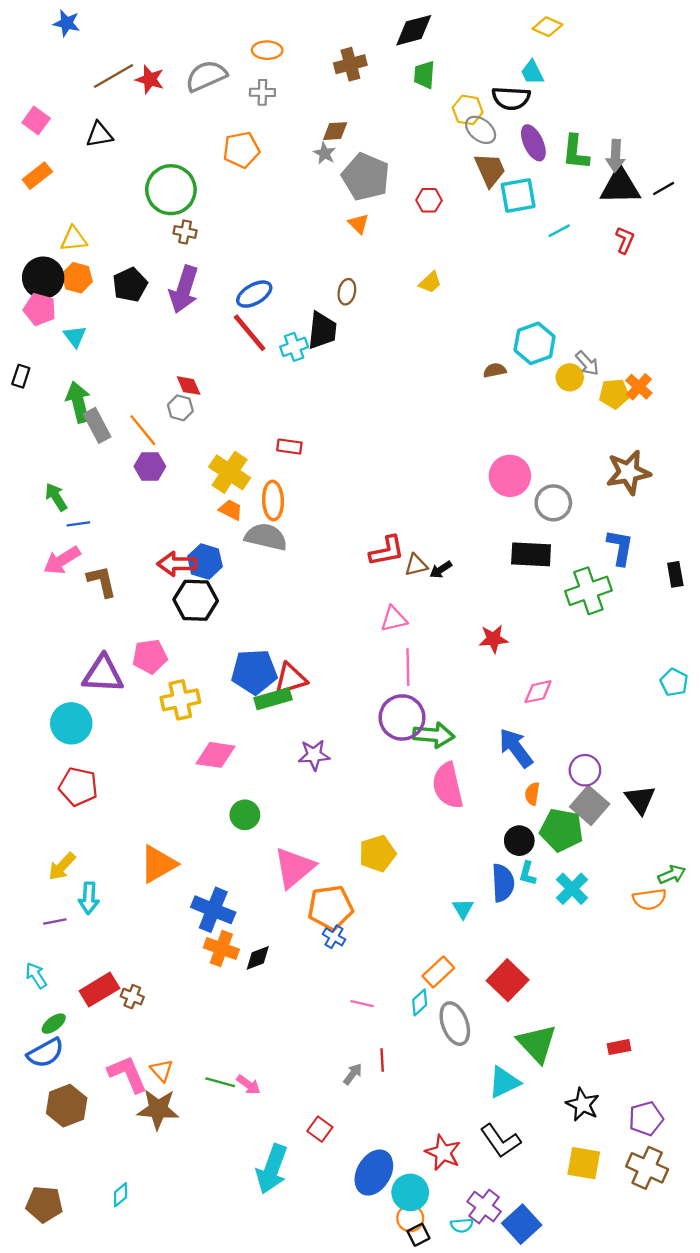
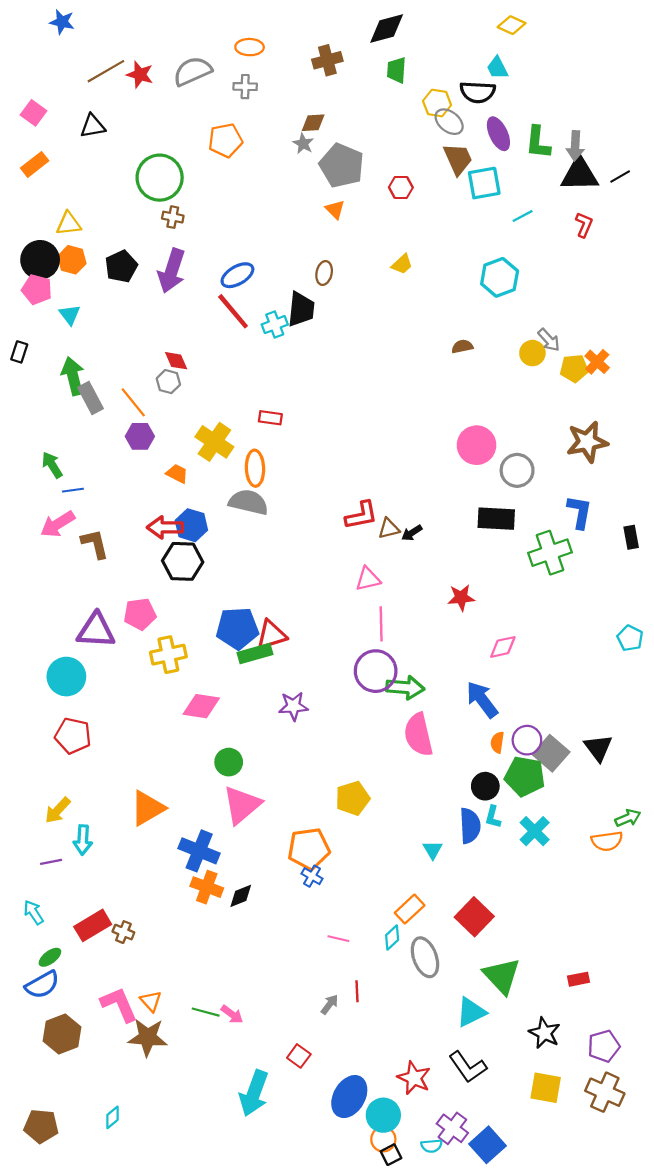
cyan hexagon: (535, 343) -> (500, 277), moved
orange trapezoid: (231, 510) -> (177, 474), moved
purple circle: (585, 770) -> (527, 740), moved
pink triangle: (294, 868) -> (242, 805), moved

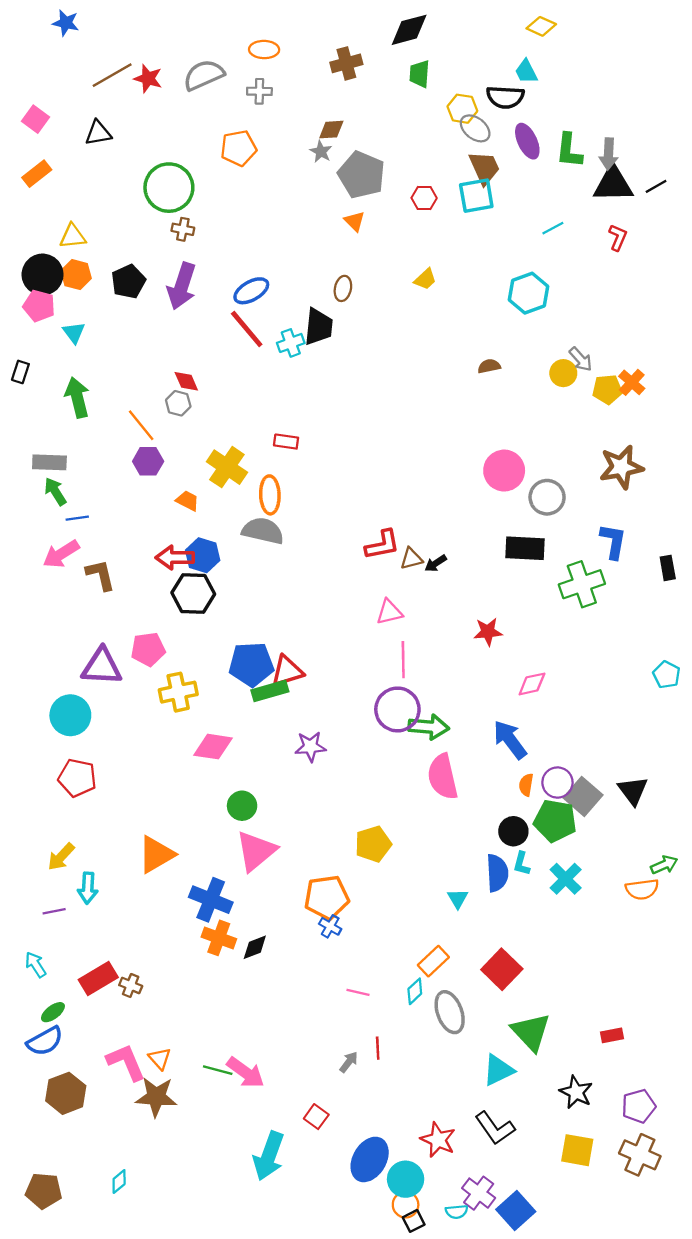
cyan square: (484, 183) -> (476, 196), moved
gray rectangle: (91, 398) -> (49, 462), moved, turned -60
pink arrow: (232, 1014) -> (245, 1072), size x1.6

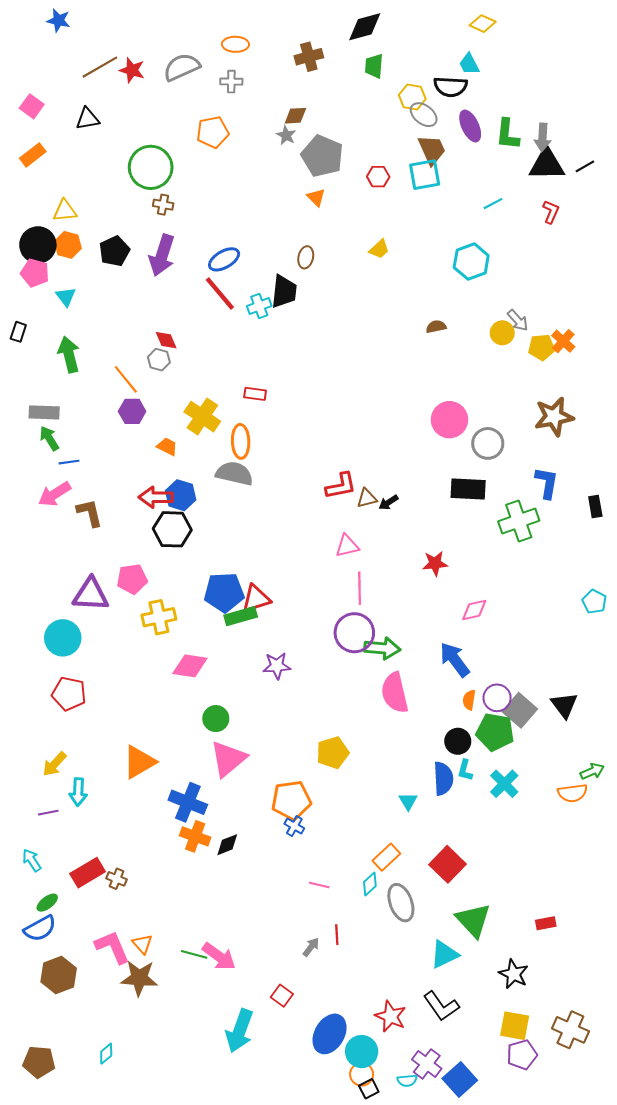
purple pentagon: (639, 1106) -> (522, 1055), moved

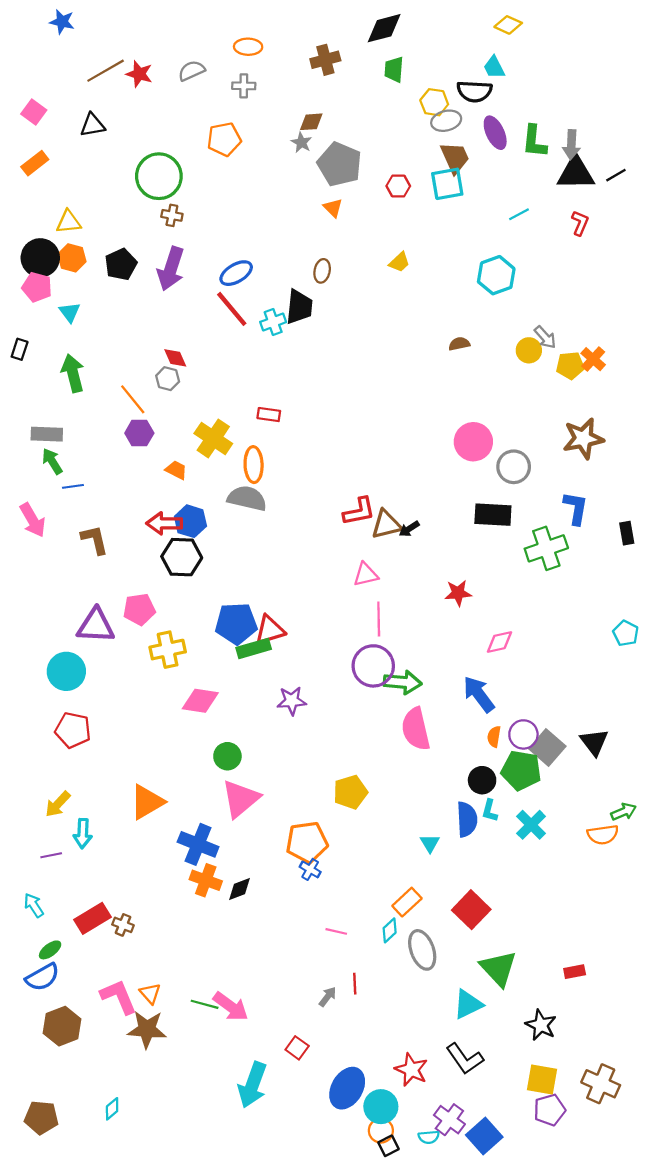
gray semicircle: (182, 67) -> (192, 71), size x0.7
gray ellipse: (424, 115) -> (446, 121), turned -52
pink arrow: (54, 494) -> (33, 520), moved, turned -88
brown triangle: (367, 498) -> (386, 524), size x1.4

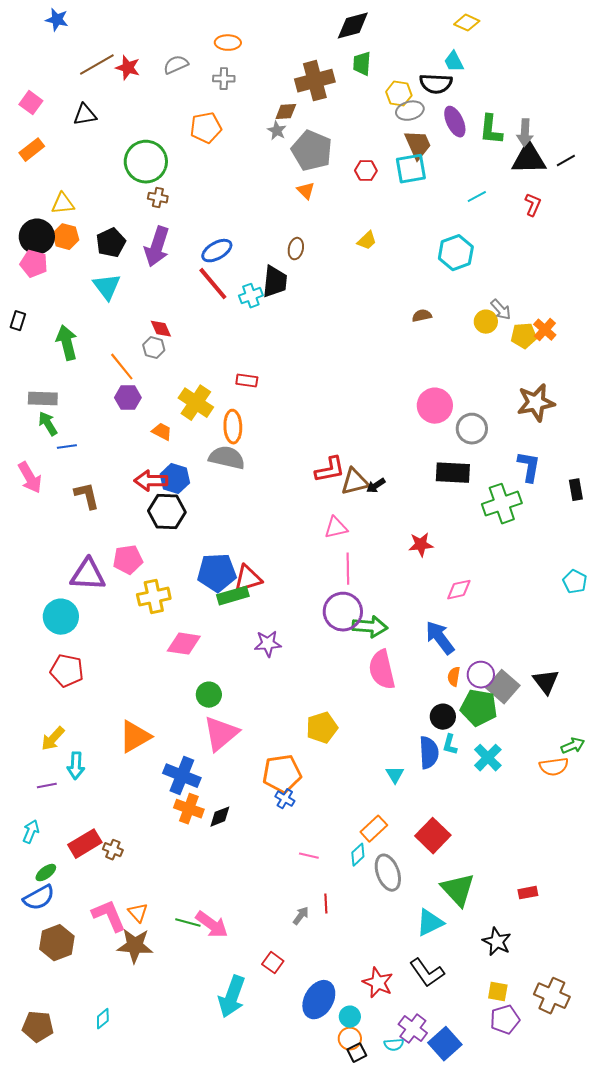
brown cross: (325, 60) -> (315, 81), moved, size x1.4
cyan triangle: (70, 312) -> (107, 287), moved, size x1.4
cyan arrow: (34, 905) -> (31, 832), turned 55
yellow square: (542, 1079) -> (498, 992), size x0.7
cyan circle: (381, 1107) -> (350, 1017), size x0.7

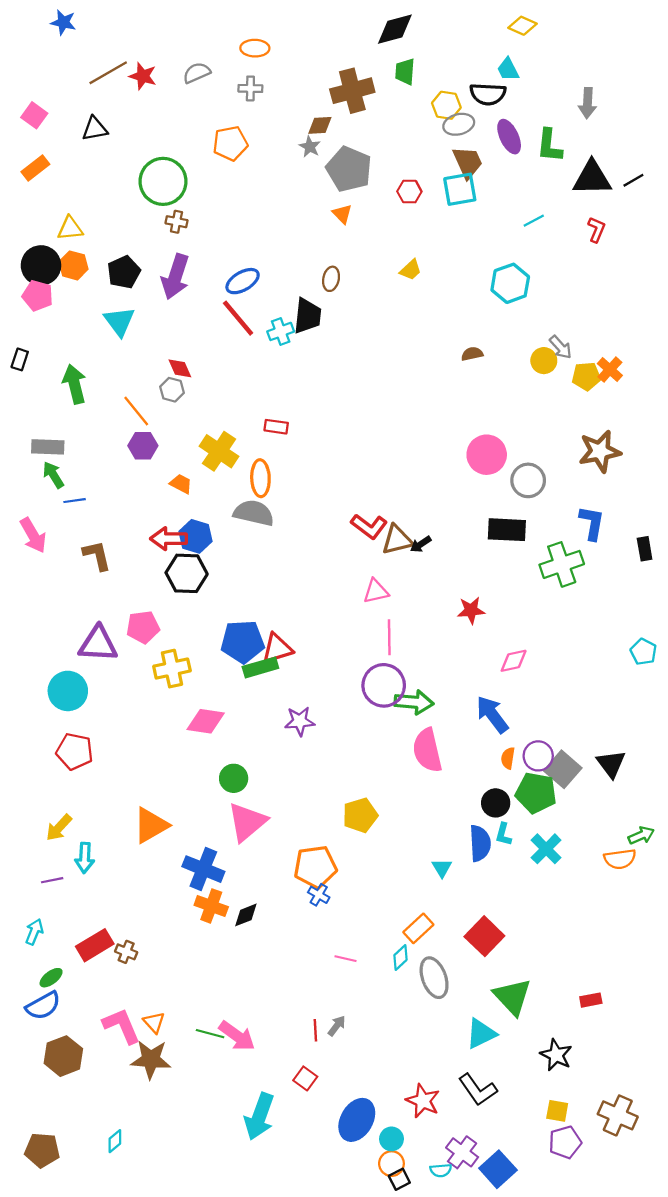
gray arrow: (525, 133) -> (587, 103), moved
red L-shape: (330, 470) -> (369, 526), turned 48
red line: (326, 904) -> (315, 1030), moved

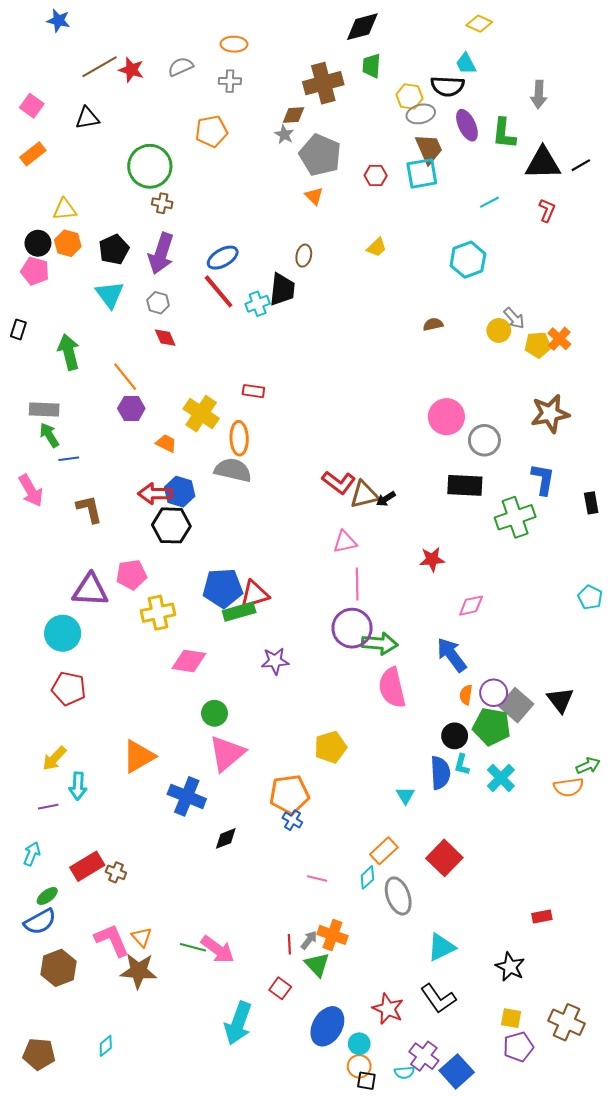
black circle: (41, 265) -> (38, 243), size x0.7
gray hexagon: (172, 390) -> (158, 303), moved
orange cross: (211, 906) -> (333, 935), moved
green triangle: (512, 997) -> (317, 965), moved, size x0.7
black square: (399, 1179) -> (366, 1081), turned 36

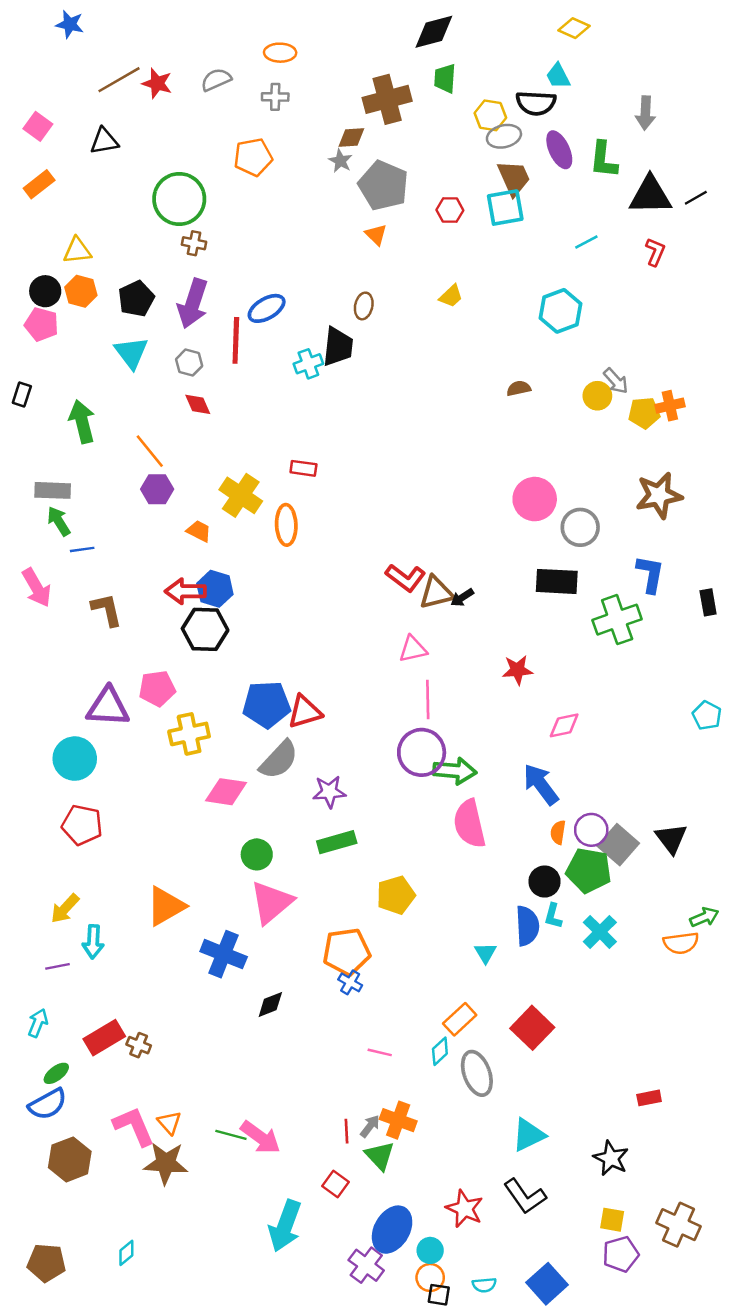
red line: (219, 291) -> (236, 340), moved, turned 42
orange cross: (559, 339) -> (670, 406), turned 35
gray semicircle: (233, 470) -> (279, 760), moved, turned 120
green rectangle: (239, 612) -> (337, 842), moved
purple cross: (424, 1056) -> (366, 1265), moved

